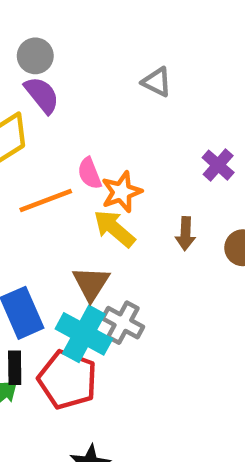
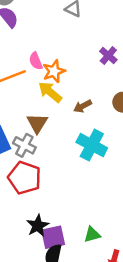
brown arrow: (185, 234) -> (83, 106), moved, turned 60
gray cross: (123, 323) -> (24, 145), moved
cyan cross: (84, 334) -> (92, 145), moved

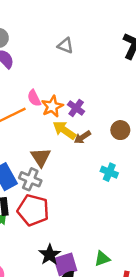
purple cross: (108, 56) -> (76, 108), moved
yellow arrow: (50, 92) -> (64, 130), moved
cyan cross: (92, 145) -> (109, 172), moved, size x0.6

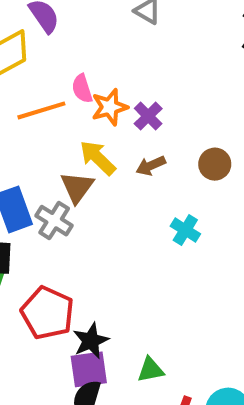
yellow arrow: (64, 130) -> (98, 158), moved
red pentagon: (33, 210) -> (47, 313), moved
black star: (50, 255) -> (91, 341), moved

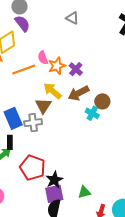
brown circle: (215, 164) -> (102, 101), moved
brown arrow: (151, 166) -> (78, 93), size x1.5
gray cross: (54, 221) -> (33, 123), turned -36
cyan cross: (185, 230) -> (92, 113), moved

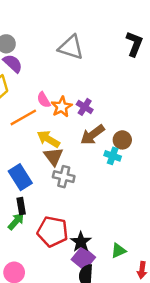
gray triangle: (72, 18) -> (71, 47), size x1.6
yellow arrow: (52, 91) -> (48, 139), moved
gray cross: (33, 123) -> (64, 177), moved, turned 30
purple square: (54, 194) -> (83, 258), turned -30

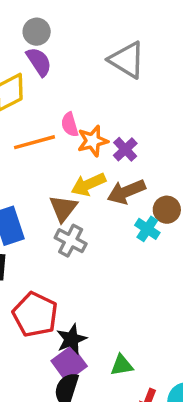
yellow arrow: (48, 139) -> (88, 184), moved, turned -70

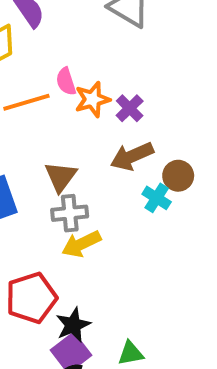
yellow arrow: (88, 184) -> (81, 244), moved
gray cross: (71, 241) -> (70, 213), turned -32
red pentagon: (35, 315) -> (31, 298), turned 30

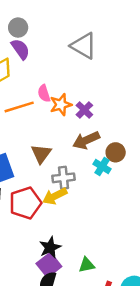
gray cross: (70, 213) -> (63, 178), moved
red pentagon: (31, 298) -> (25, 203), moved

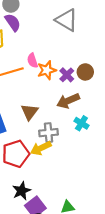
brown circle: (116, 152) -> (85, 72), moved
black star: (50, 247) -> (22, 191), moved

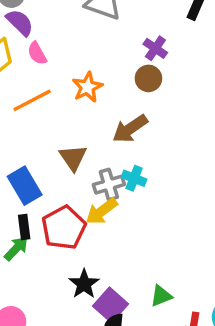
pink semicircle: (32, 60) -> (37, 53), moved
purple cross: (67, 75) -> (155, 48), moved
cyan cross: (81, 123) -> (134, 178), moved

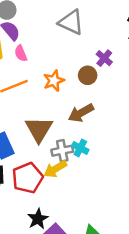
brown circle: (148, 78) -> (88, 75), moved
brown triangle: (73, 158) -> (39, 129), size x1.4

